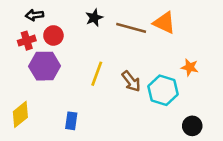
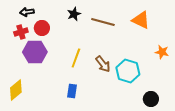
orange triangle: (164, 23) -> (141, 20), moved
orange star: (190, 67) -> (162, 52), moved
blue rectangle: (71, 121) -> (72, 91), moved

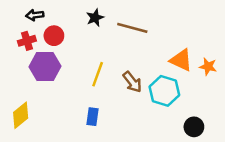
orange triangle: (141, 20) -> (181, 60), moved

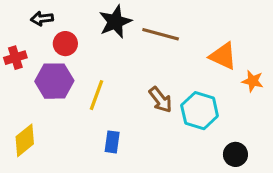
black star: (95, 18) -> (115, 22), size x1.5
red cross: (27, 41) -> (15, 58), moved
orange triangle: (181, 60) -> (223, 56), moved
yellow line: (98, 74) -> (97, 95), moved

